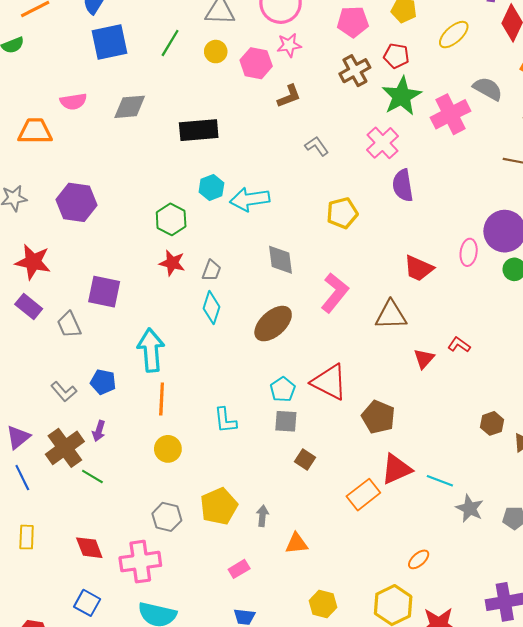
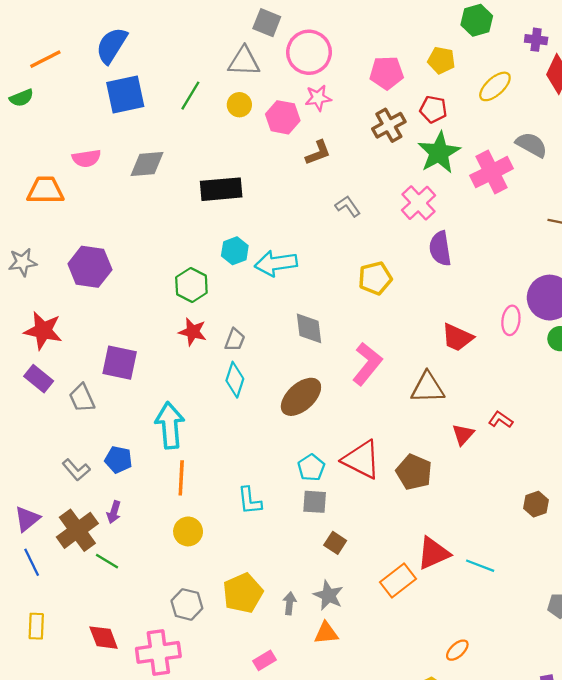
brown pentagon: (378, 417) -> (414, 472), moved
gray star: (470, 508) -> (328, 595), moved

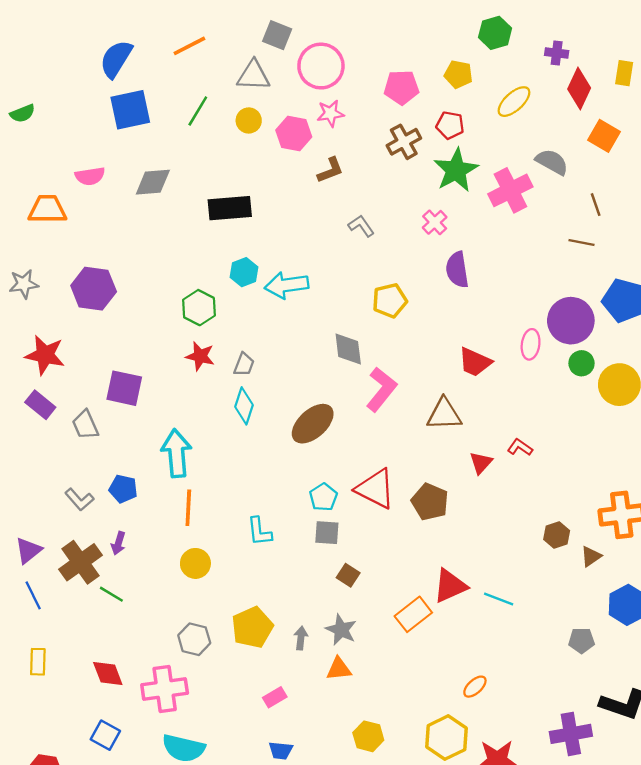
orange line: (45, 59) -> (189, 46), moved
pink cross: (419, 203) -> (435, 222), size x0.7
gray diamond: (309, 328) -> (348, 349), moved

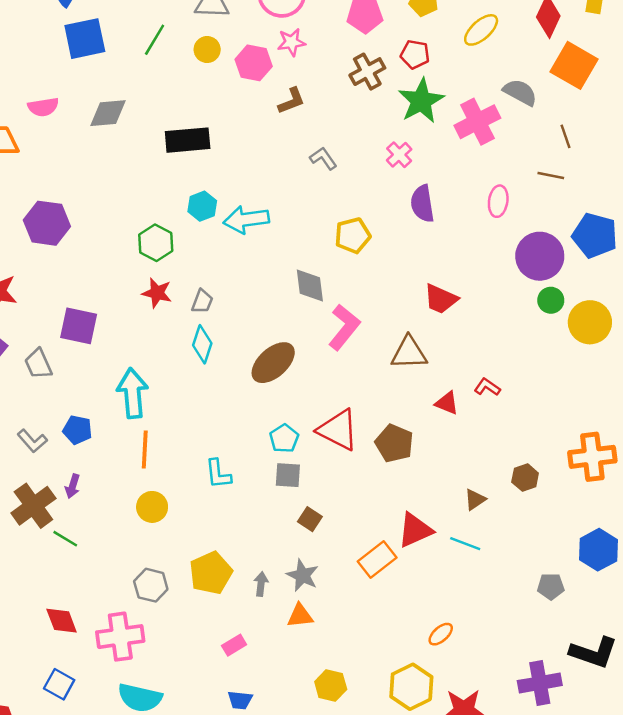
orange square: (604, 136) -> (574, 65), size x1.4
pink ellipse: (531, 344) -> (498, 201), moved
red triangle: (481, 463) -> (447, 403), turned -50
brown triangle: (591, 556) -> (475, 500), moved

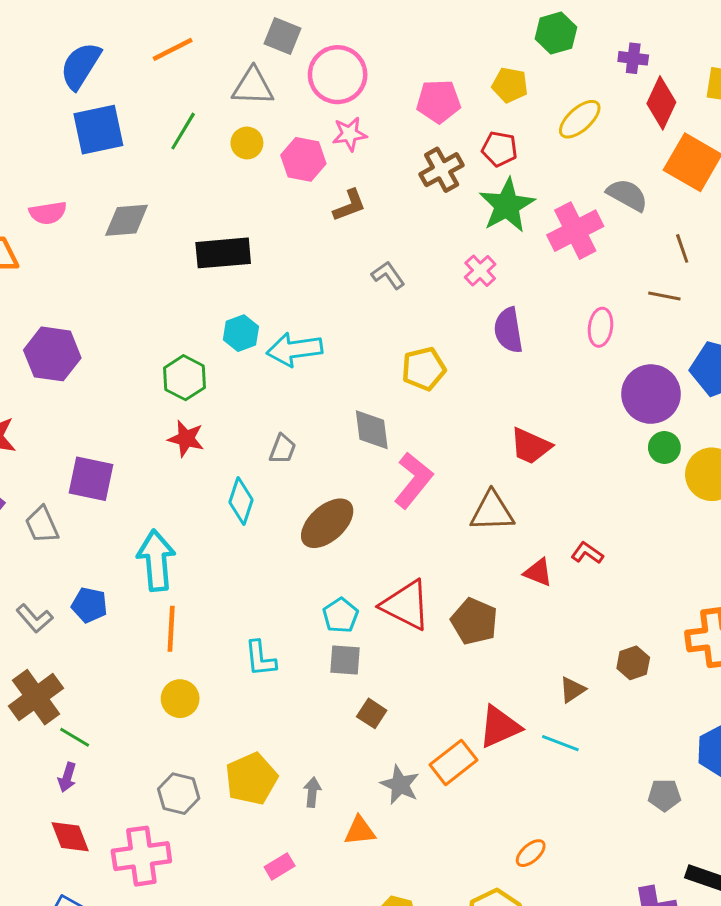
gray trapezoid: (202, 301) -> (283, 449), moved
purple arrow: (73, 486) -> (67, 777), moved
gray star: (303, 575) -> (400, 785), moved

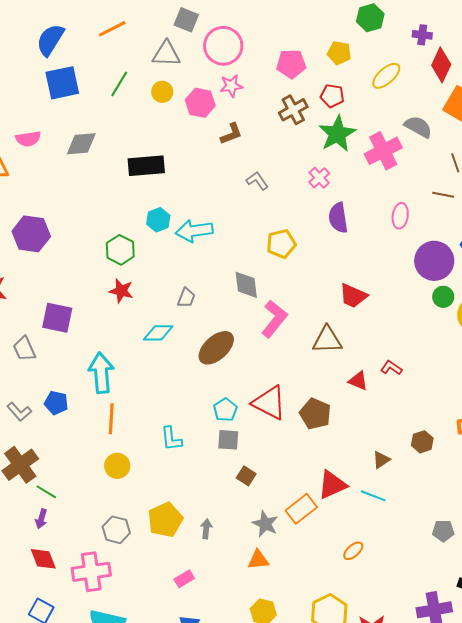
cyan diamond: (241, 501) -> (158, 333), turned 72
orange triangle: (360, 831) -> (258, 560), moved
orange ellipse: (531, 853) -> (353, 551), moved

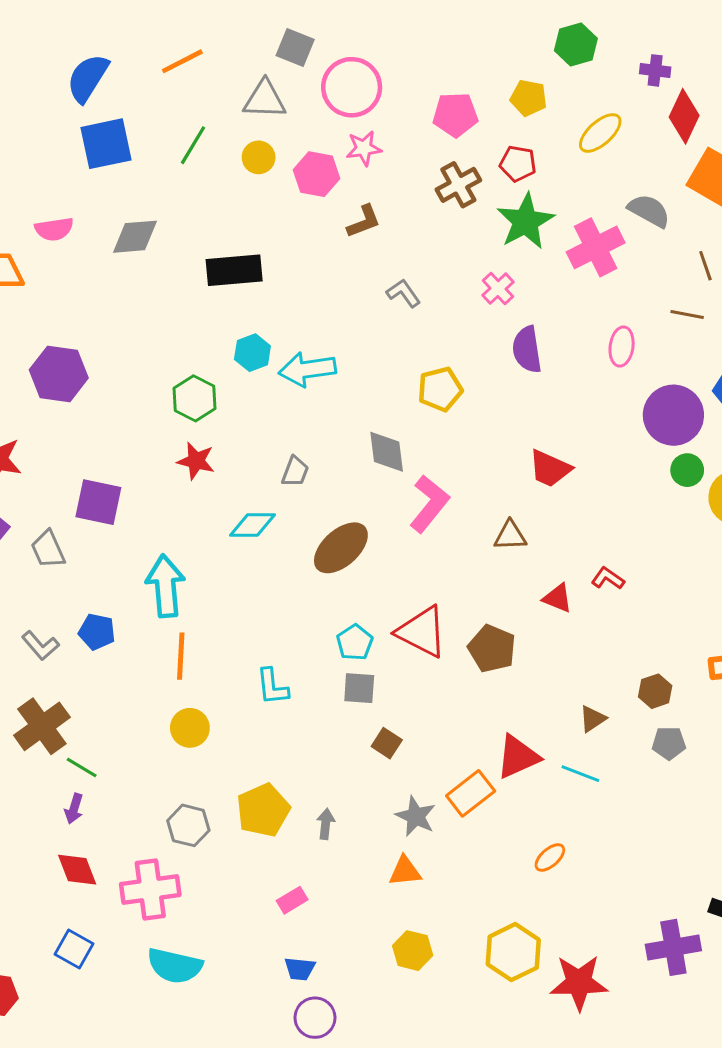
brown triangle: (327, 340) -> (510, 536), size x0.7
gray pentagon: (443, 531) -> (669, 743), moved

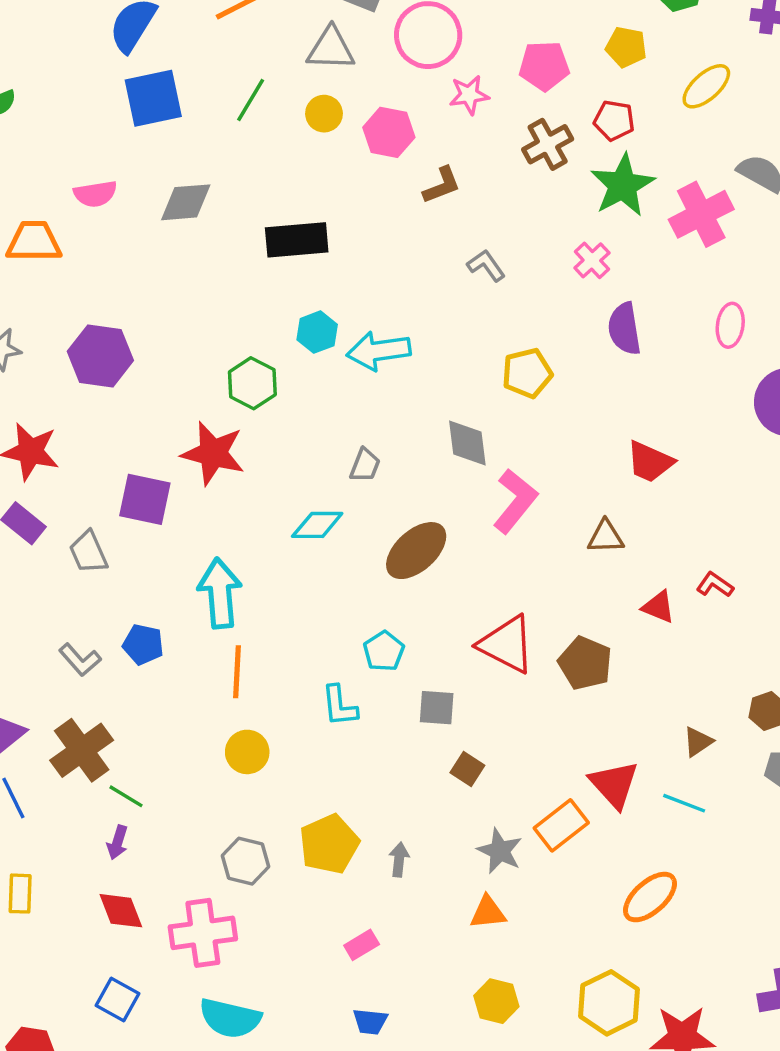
pink star: (364, 148) -> (469, 95), moved
red star: (196, 461) -> (213, 453), moved, size x1.5
cyan pentagon: (355, 642) -> (384, 651), moved
red triangle: (518, 757) -> (614, 784), turned -48
orange ellipse: (550, 857) -> (650, 897), size x1.6

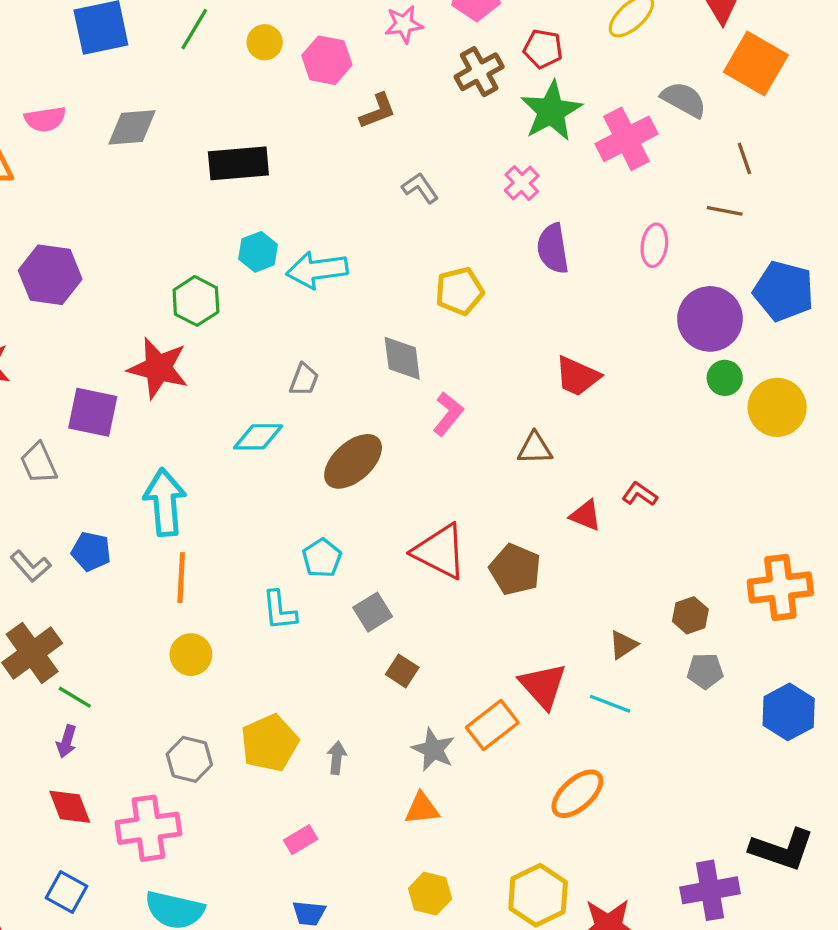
pink L-shape: (515, 501) -> (448, 414), size x0.7
gray square: (437, 708) -> (373, 612), turned -36

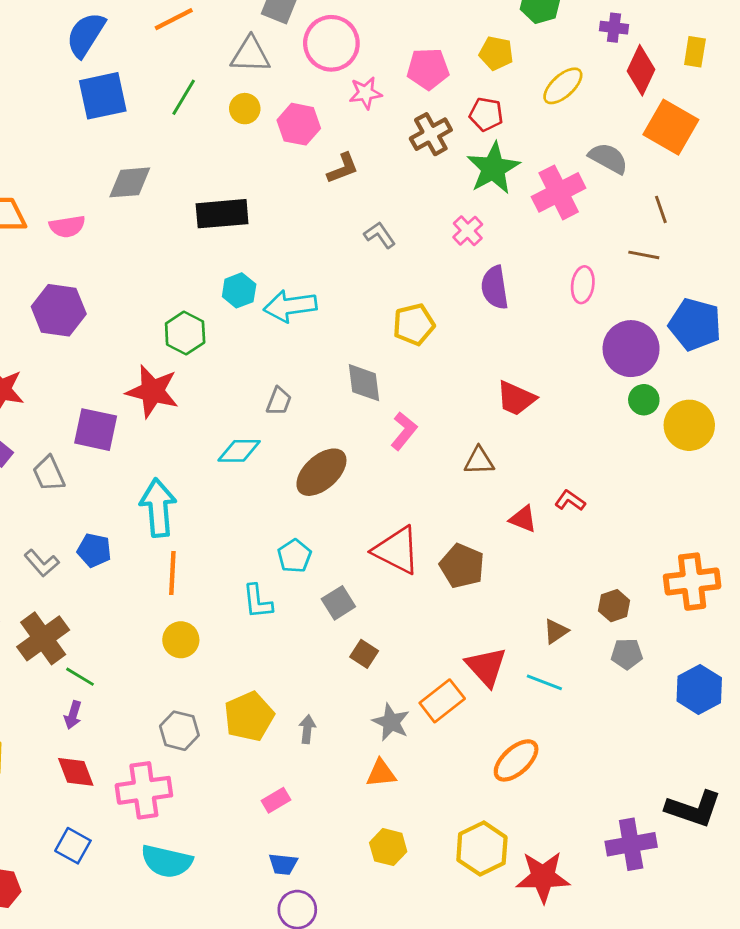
pink semicircle: (45, 119) -> (67, 226), moved

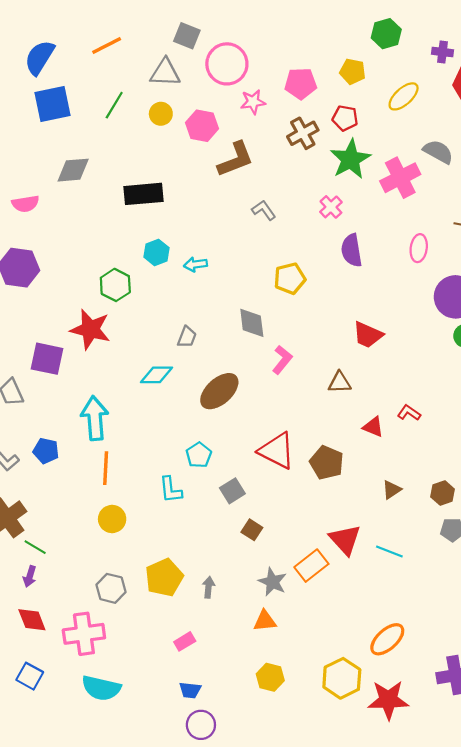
brown L-shape: (343, 168) -> (236, 159), size x1.5
cyan arrow: (290, 306) -> (196, 264), size x0.6
brown triangle: (556, 631) -> (392, 490), moved
orange ellipse: (516, 760) -> (387, 639), moved

